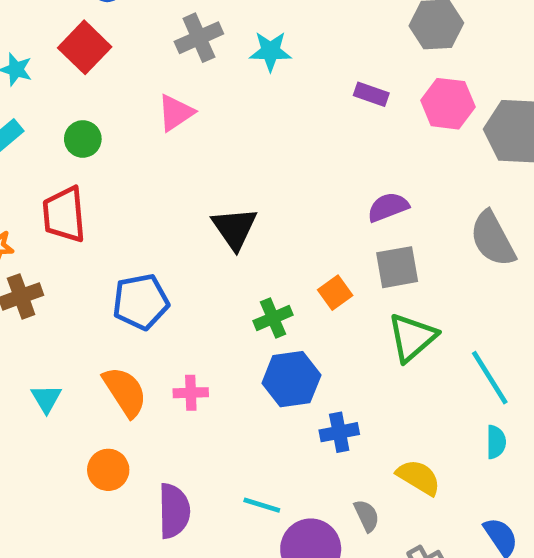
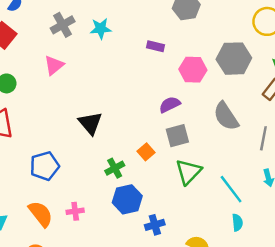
pink hexagon: (448, 104) -> (193, 70), moved

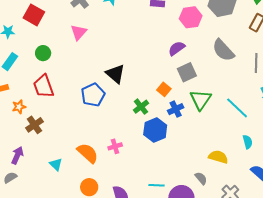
blue pentagon: (45, 166) -> (93, 95), moved
cyan semicircle: (237, 223) -> (248, 142), moved
blue cross: (155, 225) -> (176, 109), moved

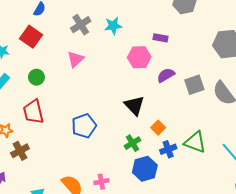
pink hexagon: (191, 17) -> (139, 57), moved
purple semicircle: (177, 48) -> (166, 75), moved
gray square: (187, 72) -> (194, 85), moved
black triangle: (115, 74) -> (134, 105), moved
green triangle: (201, 100) -> (195, 142), turned -50

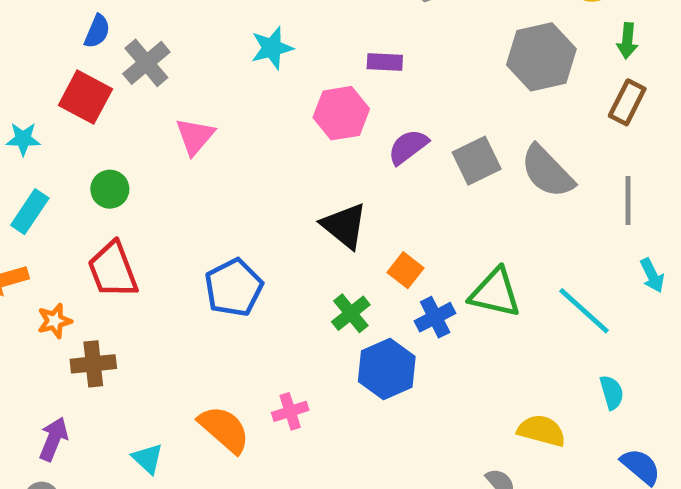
gray cross: (81, 25) -> (146, 63), moved
brown cross: (20, 151) -> (93, 364), turned 30

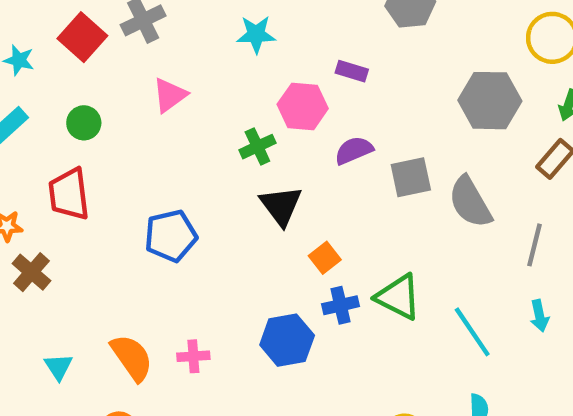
green cross: (351, 313) -> (257, 147), moved
brown cross: (93, 364) -> (31, 272), turned 33

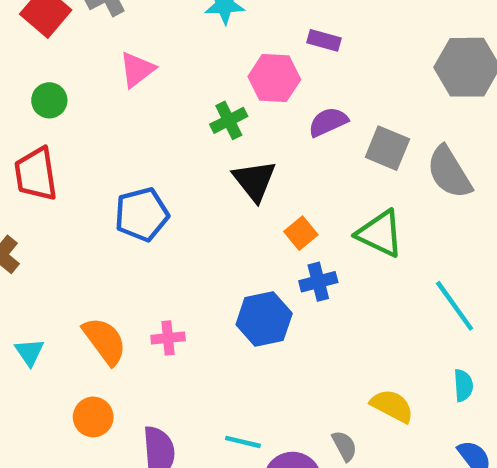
gray square: (411, 177) -> (387, 148), turned 36
green triangle: (398, 297) -> (380, 234), moved

